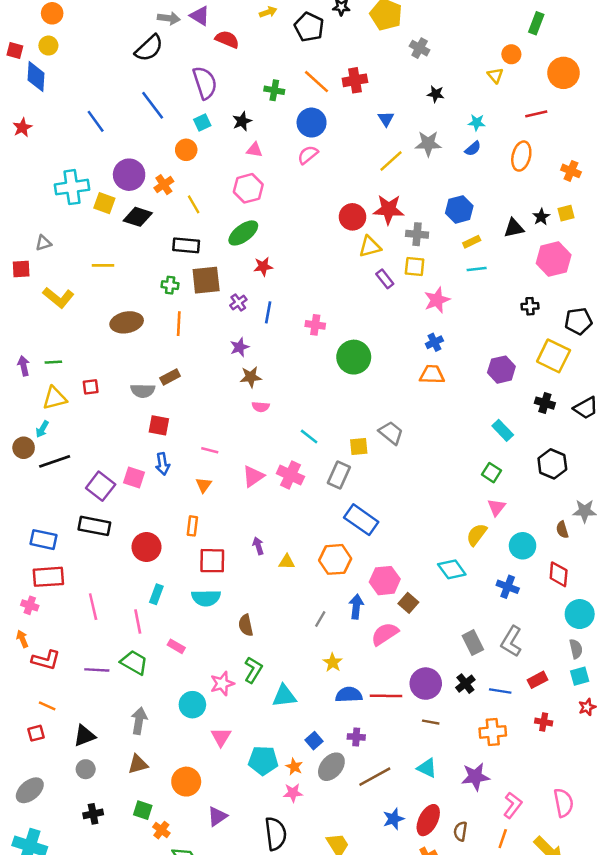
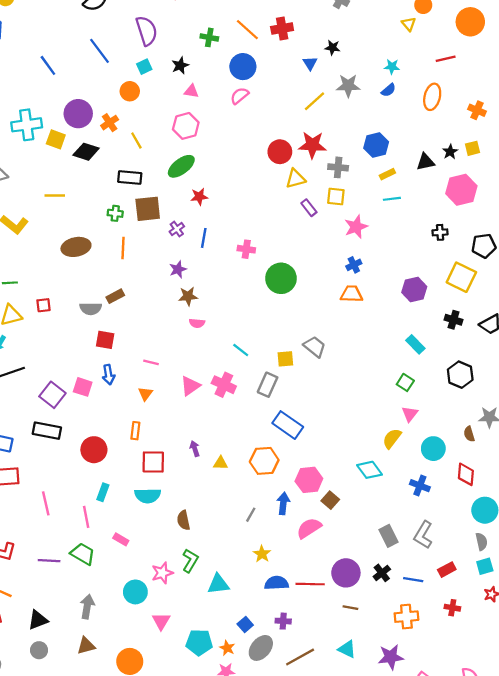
black star: (436, 94) -> (333, 48), moved

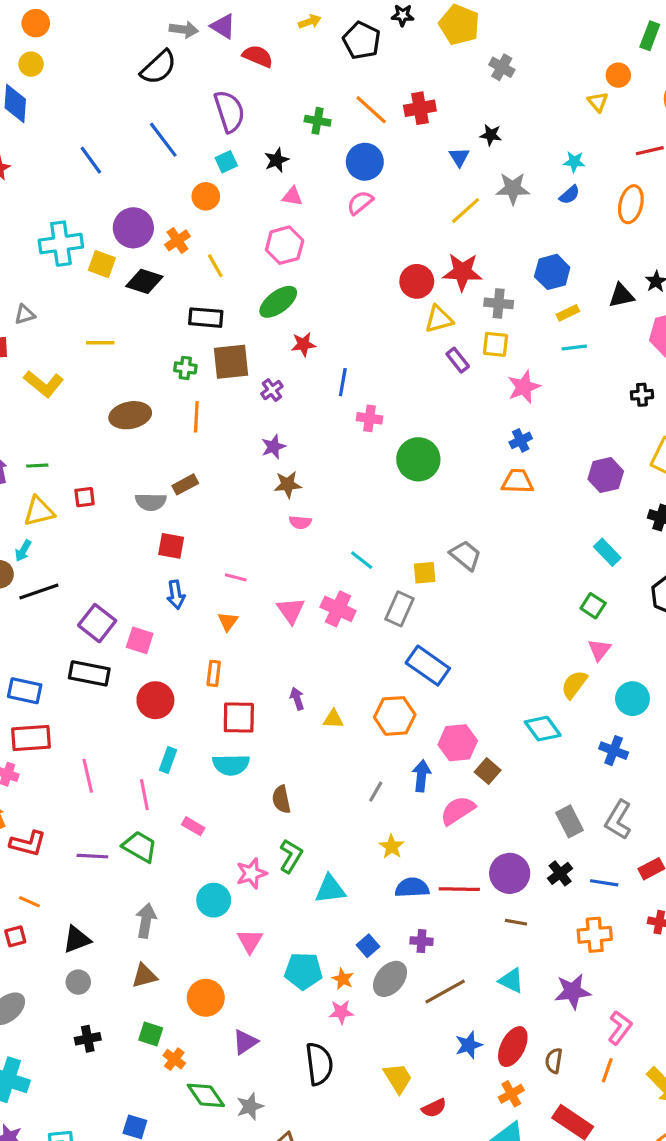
blue line: (204, 238) -> (343, 382), moved
pink triangle: (190, 386) -> (291, 610), turned -30
pink square: (83, 387) -> (140, 640), moved

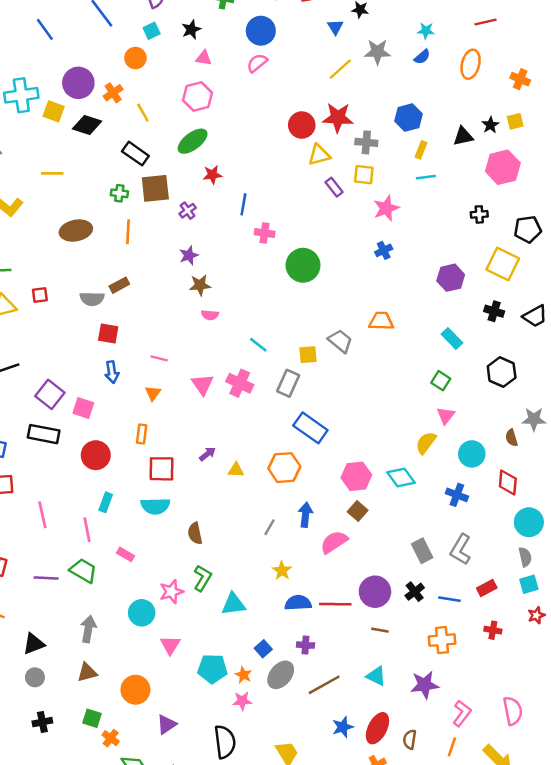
yellow rectangle: (568, 313) -> (421, 150), turned -42
black rectangle: (206, 318) -> (135, 154), turned 30
orange trapezoid: (518, 481) -> (381, 321), moved
purple arrow: (297, 699) -> (207, 454), turned 70
pink hexagon: (458, 743) -> (356, 476), moved

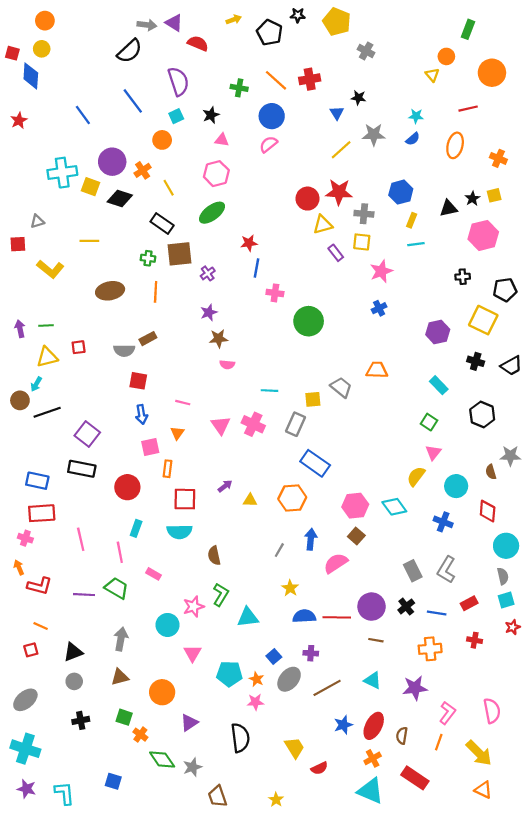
red star: (212, 175) -> (249, 243), moved
cyan line: (258, 345) -> (270, 391), turned -35
pink square: (83, 408) -> (150, 447), moved, turned -30

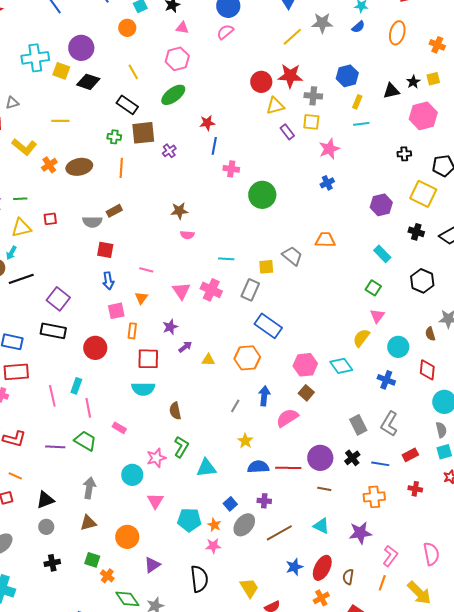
orange cross: (143, 170) -> (49, 165), moved
purple star: (209, 312) -> (170, 327), moved
cyan rectangle: (136, 528) -> (76, 386), moved

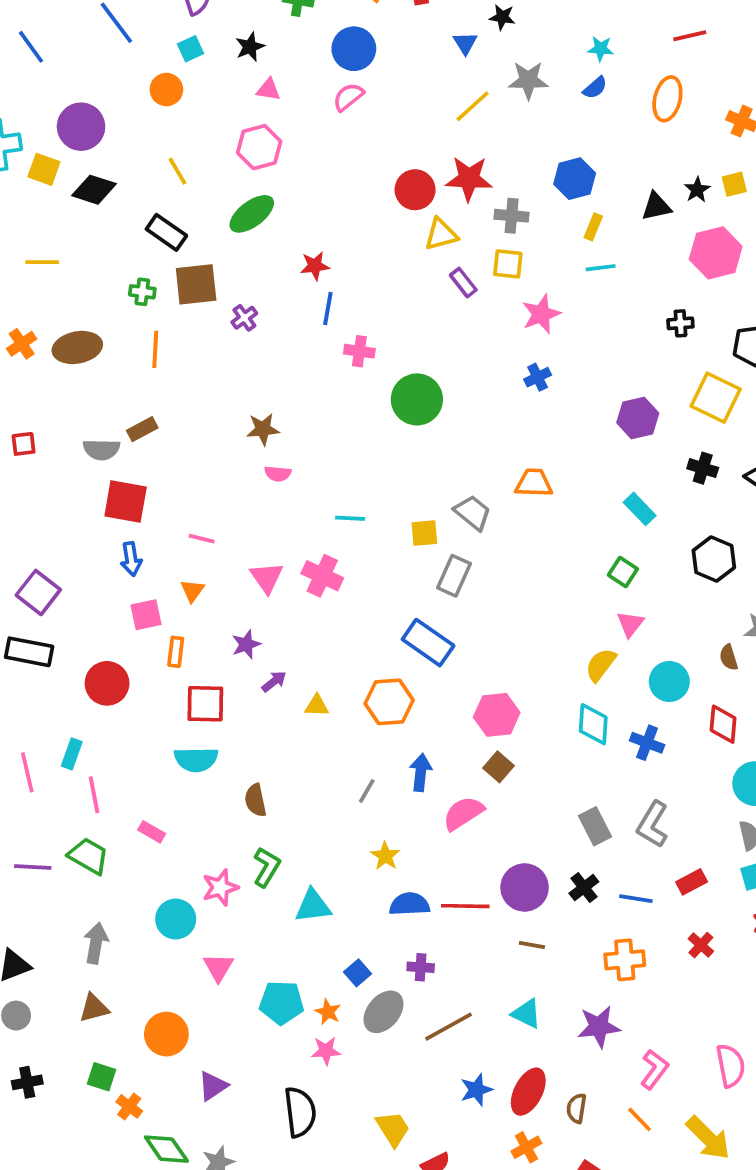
red square: (105, 250) -> (126, 501), size x1.4
gray rectangle: (250, 290) -> (454, 576), moved
cyan diamond: (341, 366) -> (593, 724), moved, turned 40
red cross: (415, 489) -> (701, 945), turned 32
orange line: (382, 583) -> (640, 1119), turned -63

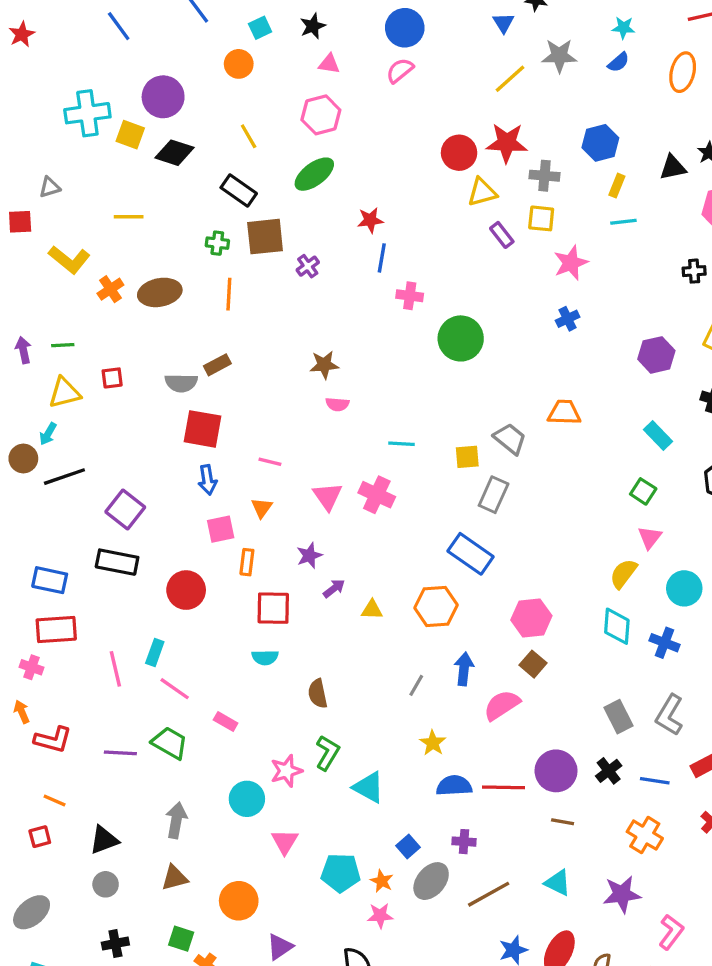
cyan semicircle: (196, 759) -> (265, 657), size x0.7
pink line: (94, 795) -> (175, 689), turned -44
cyan triangle: (313, 906) -> (369, 787), turned 36
orange cross: (625, 960) -> (645, 835), turned 36

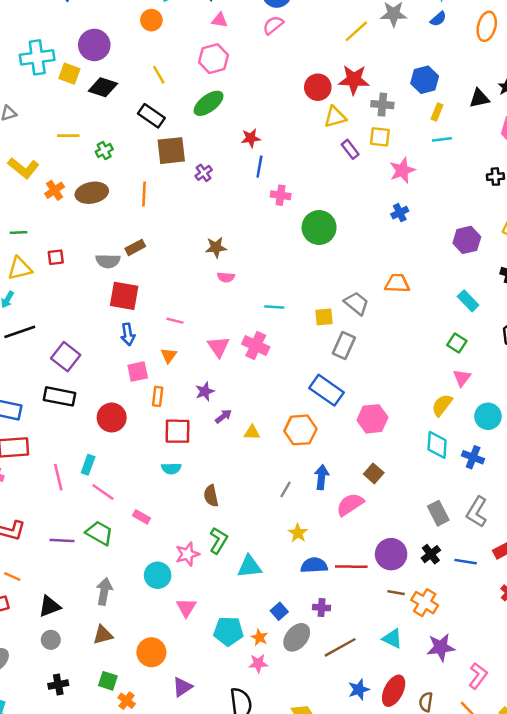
green cross: (217, 243) -> (104, 151), moved, turned -35
pink hexagon: (531, 618) -> (372, 419), moved
cyan triangle: (369, 787) -> (250, 567), turned -35
orange cross: (645, 835) -> (425, 603), moved

